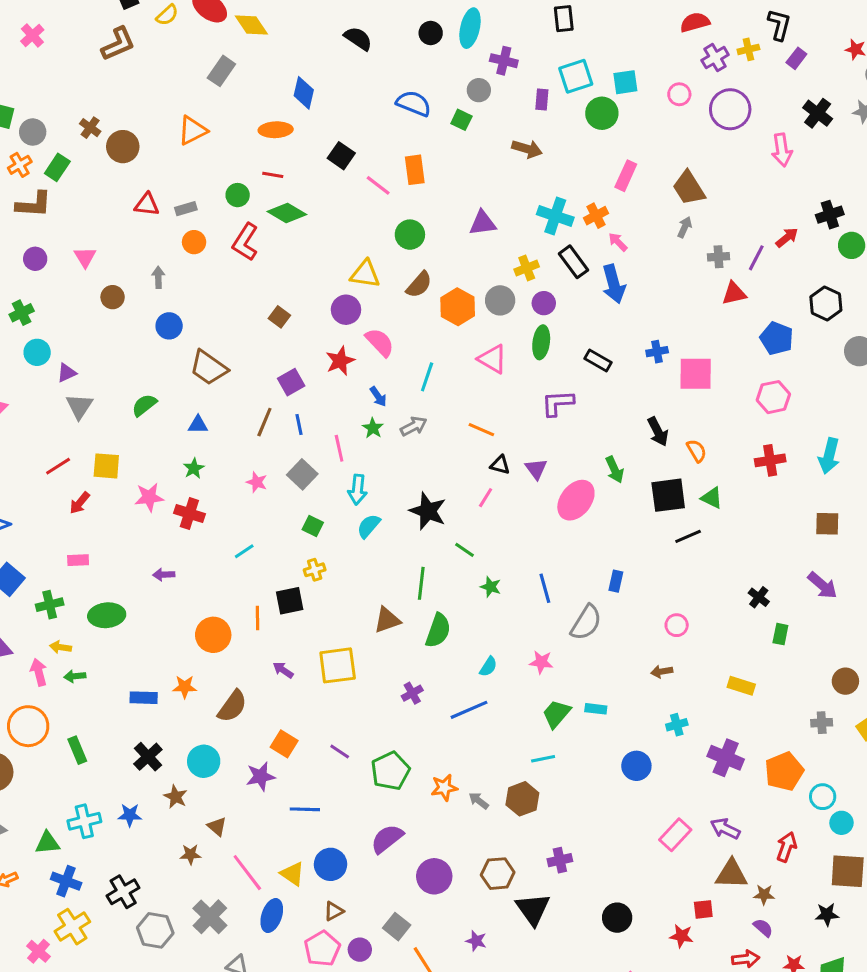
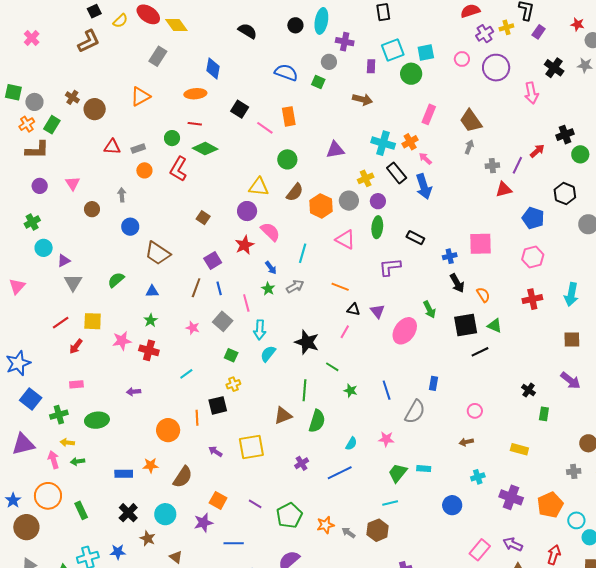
blue cross: (657, 352) -> (450, 256), moved

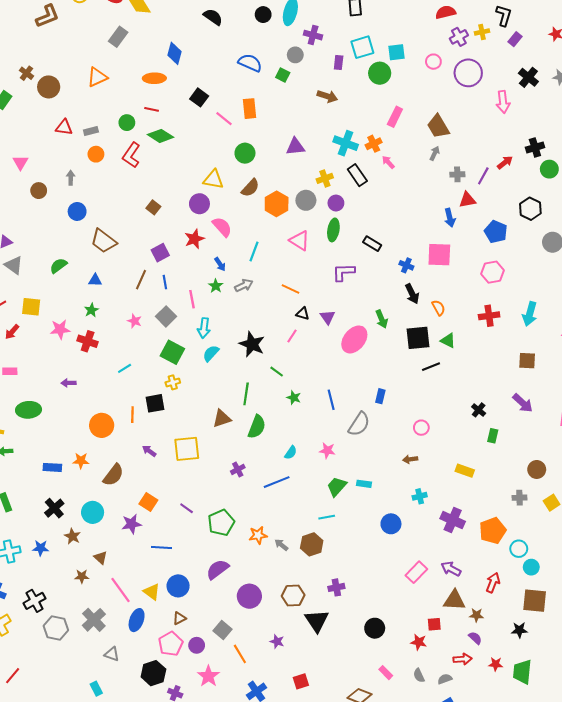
blue arrow: (424, 187) -> (450, 218), moved, size x0.7
blue cross: (450, 256) -> (406, 265), turned 32
gray triangle: (73, 282) -> (14, 265), turned -30
green square: (231, 355) -> (172, 352), size x1.6

